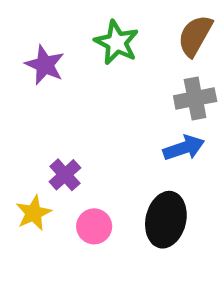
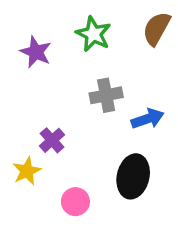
gray cross: (195, 99) -> (106, 95), moved
pink circle: (94, 226) -> (75, 202), moved

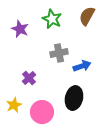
yellow star: (27, 171) -> (14, 105), moved
pink circle: (75, 202) -> (42, 112), size x1.5

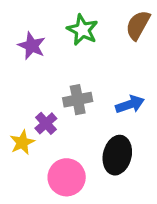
gray cross: (59, 53) -> (78, 100), moved
yellow star: (14, 105) -> (22, 142), moved

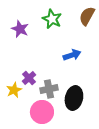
gray cross: (78, 100) -> (49, 89), moved
blue arrow: (130, 104) -> (72, 55), moved

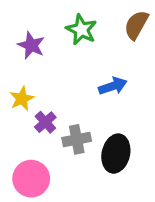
yellow star: (14, 90) -> (22, 99), moved
pink circle: (42, 112) -> (31, 179), moved

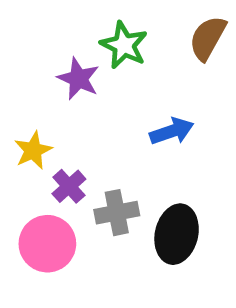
purple star: (31, 45) -> (78, 79), moved
pink circle: (31, 179) -> (47, 244), moved

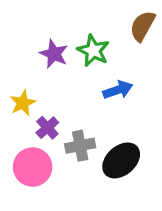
green star: (124, 45) -> (93, 51), moved
black ellipse: (177, 234) -> (121, 160), turned 36

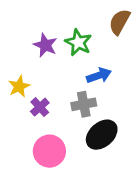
gray cross: (80, 146) -> (84, 104), moved
pink circle: (33, 167) -> (49, 151), moved

